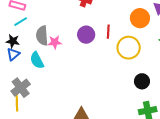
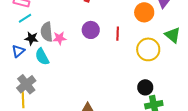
red line: (108, 32) -> (118, 34), moved
black star: (13, 41) -> (31, 38), moved
yellow circle: (129, 48) -> (148, 49), moved
black circle: (142, 81) -> (145, 87), moved

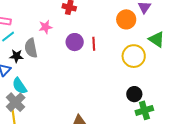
red line: (118, 34) -> (94, 44), moved
pink star: (60, 38) -> (46, 27), moved
cyan semicircle: (42, 57) -> (19, 86), moved

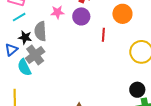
orange circle: (126, 19) -> (122, 14), moved
purple circle: (75, 42) -> (81, 16), moved
gray cross: (16, 102) -> (35, 55), moved

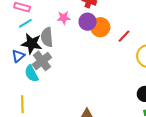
orange circle: (122, 14) -> (100, 27), moved
red line: (103, 35) -> (124, 36), moved, turned 40
black star: (25, 37) -> (32, 44), size x1.5

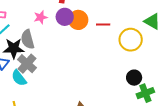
red line: (124, 36) -> (103, 24), turned 56

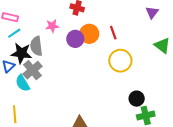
purple circle: (65, 17) -> (75, 39), moved
red line: (103, 24) -> (113, 33), moved, turned 64
yellow circle: (131, 40) -> (120, 61), moved

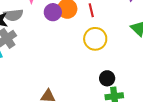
gray semicircle: (36, 46) -> (13, 15), turned -96

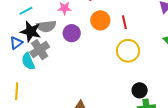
purple circle: (53, 12) -> (72, 33), moved

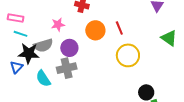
cyan line: (26, 11) -> (21, 34), turned 56
gray cross: (40, 50) -> (67, 68), moved, turned 30
cyan semicircle: (28, 61) -> (43, 79), moved

